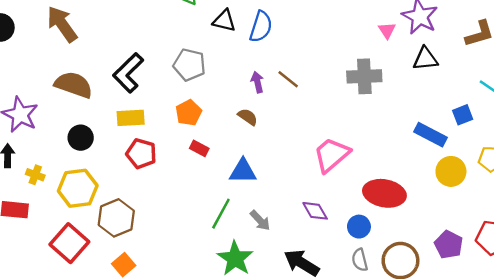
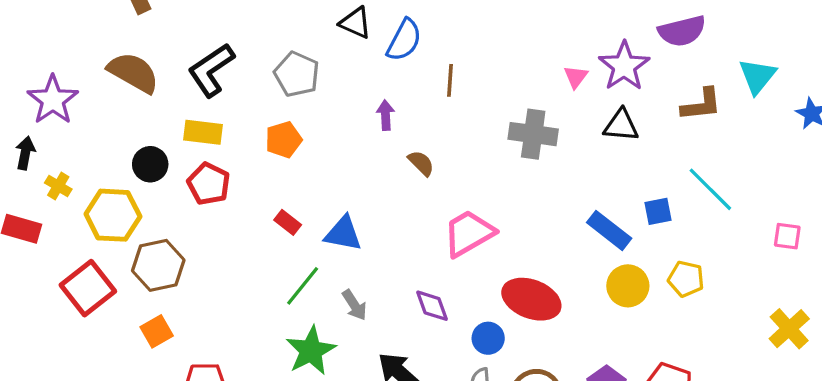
brown line: (288, 79) -> (450, 80), moved, turned 45
brown semicircle: (248, 117) -> (421, 163), moved
black circle: (81, 138) -> (150, 164), moved
red rectangle: (199, 148) -> (288, 222), moved

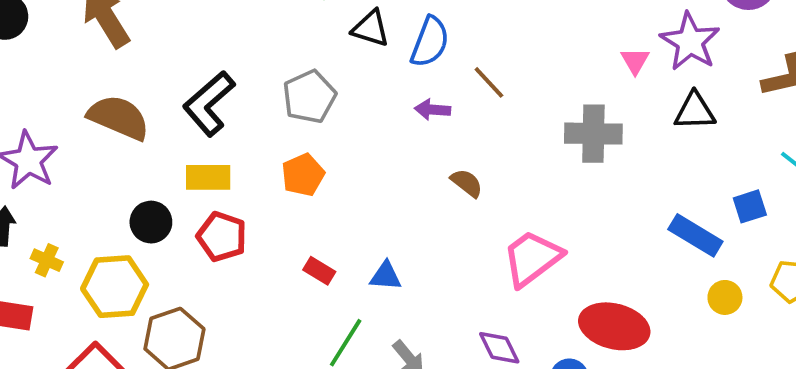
gray pentagon: (297, 74) -> (309, 97), turned 30
brown line: (450, 80) -> (489, 82), turned -40
purple arrow: (386, 115) -> (433, 110), moved, turned -76
blue triangle: (343, 233) -> (386, 276), size x0.7
yellow circle: (628, 286) -> (725, 297), size x0.7

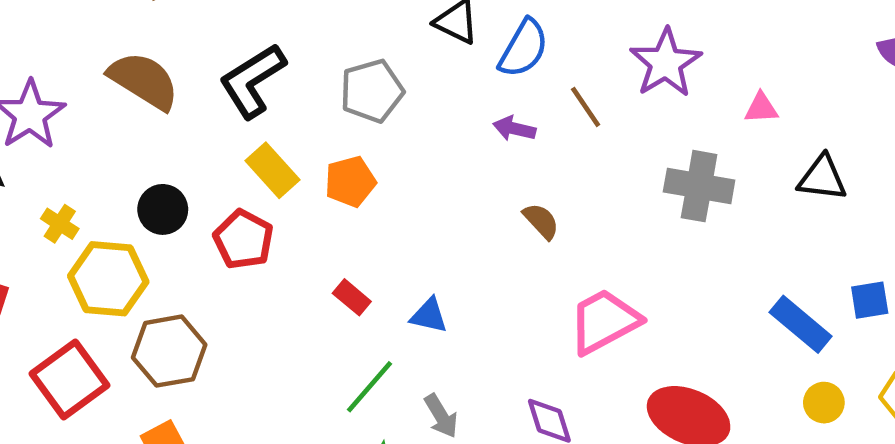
purple star: (690, 42) -> (666, 63), moved
pink triangle: (635, 61) -> (761, 108), turned 48
yellow rectangle: (208, 177) -> (272, 170), moved, turned 39
yellow cross: (47, 260) -> (60, 224), moved

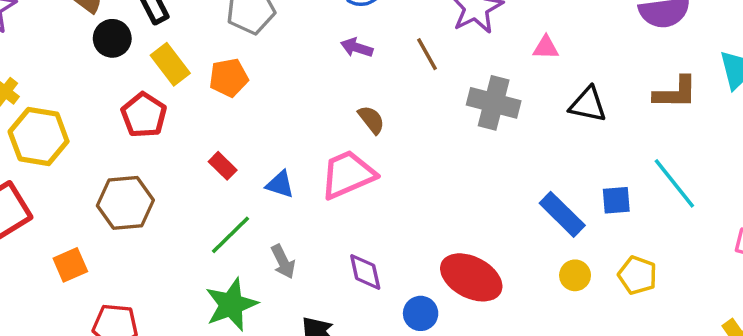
brown line: (586, 107) -> (427, 54), moved
black circle: (163, 209) -> (112, 38), moved
pink trapezoid: (604, 321) -> (348, 174), moved
brown hexagon: (169, 351) -> (125, 203), moved

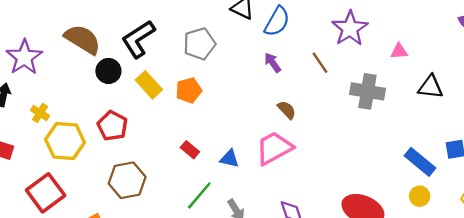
purple arrow: (357, 48) -> (273, 63), turned 42
red pentagon: (144, 115) -> (112, 126), moved
yellow circle: (575, 275) -> (420, 196), moved

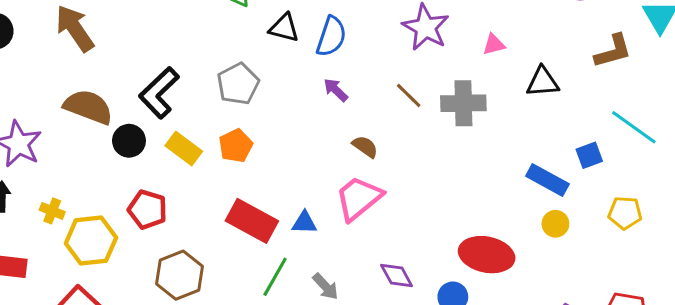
brown line: (320, 63) -> (409, 96), moved
red rectangle: (190, 150) -> (252, 221), size x2.0

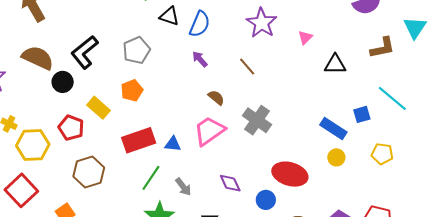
pink triangle: (494, 44) -> (305, 37), turned -35
gray cross: (463, 103) -> (257, 120), moved, turned 32
yellow rectangle: (184, 148) -> (98, 108), moved
red rectangle: (252, 221) -> (139, 140), turned -52

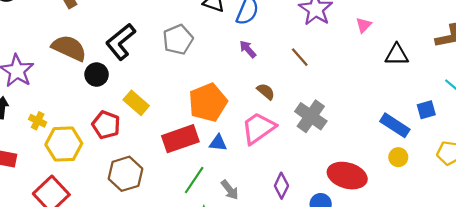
orange pentagon: (132, 91) -> (208, 102), moved, size x1.6
purple diamond: (230, 183) -> (281, 186), turned 50

